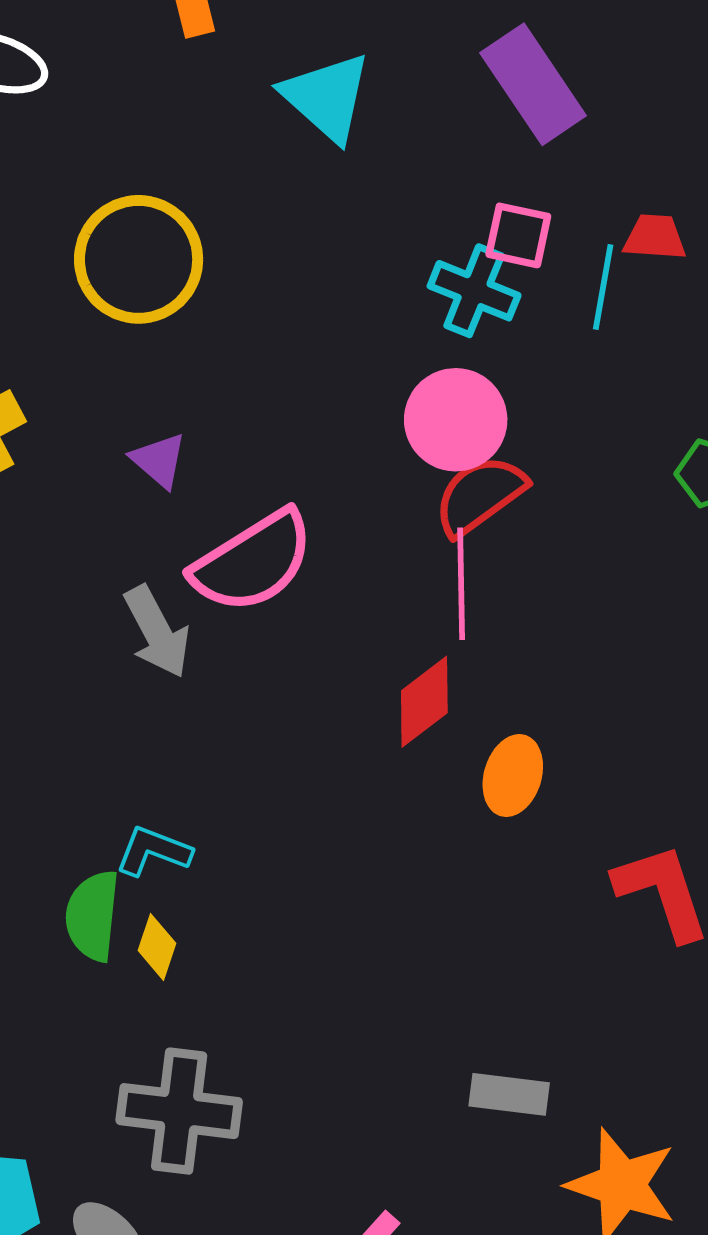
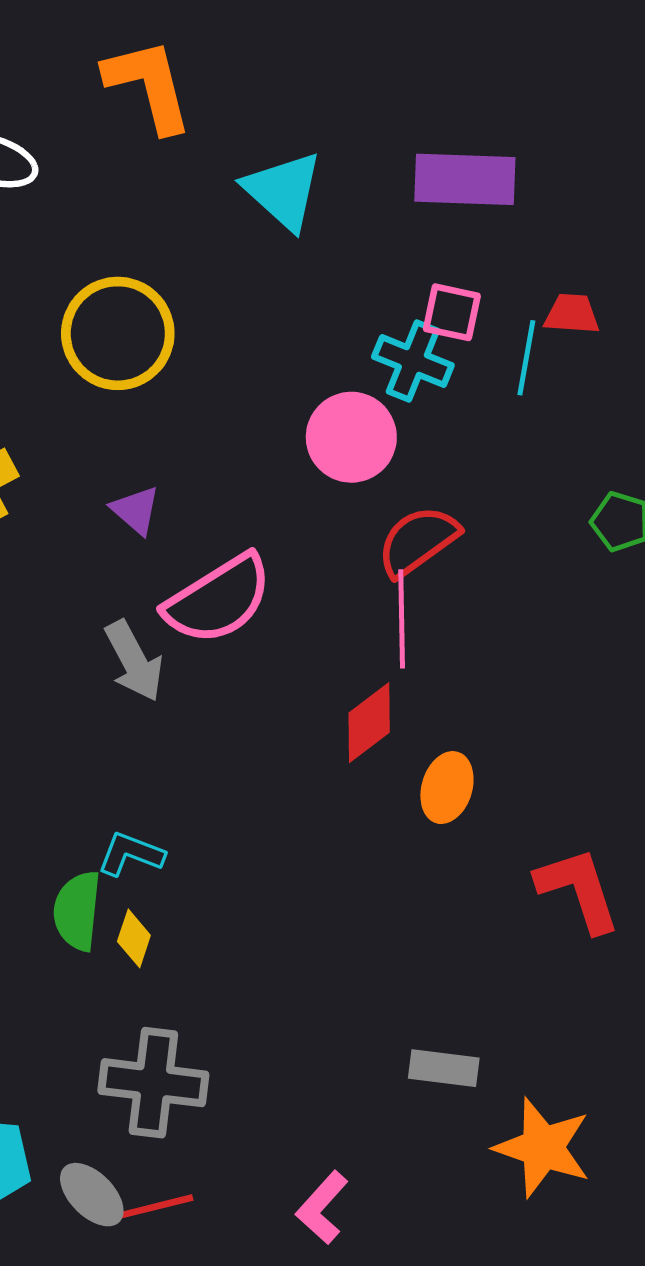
purple rectangle: (533, 84) -> (465, 179), turned -54
pink circle: (456, 420) -> (351, 437), moved

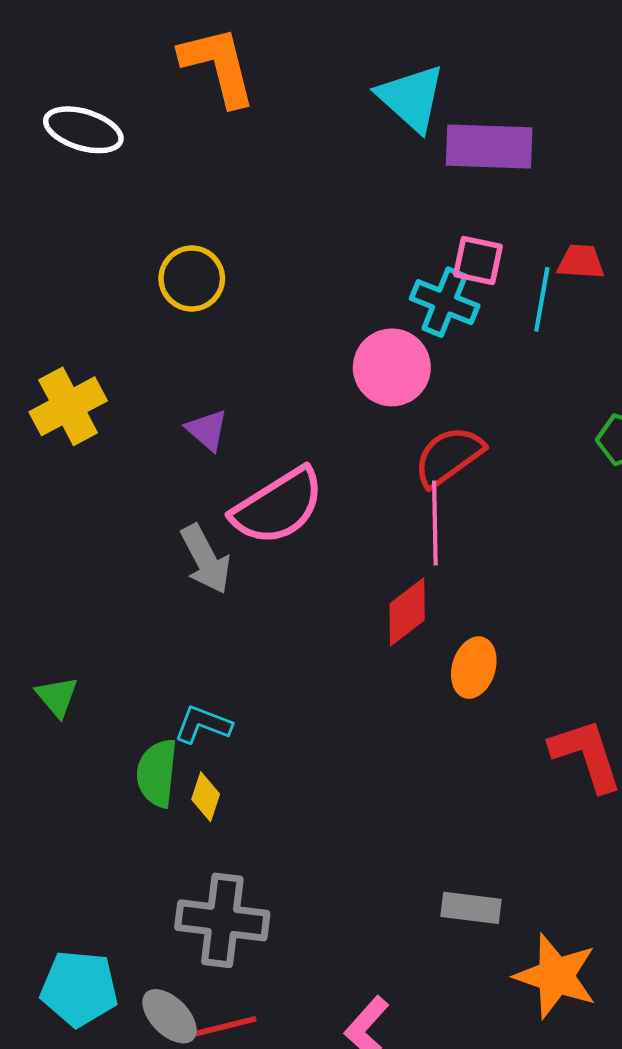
cyan triangle: (283, 191) -> (411, 98), moved
yellow circle: (118, 333) -> (192, 278), size x0.7

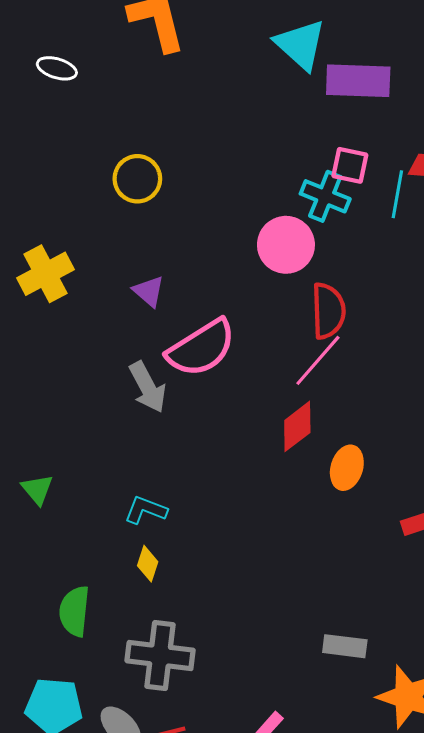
white ellipse: (83, 130) -> (57, 68), size x0.7
red semicircle: (449, 456) -> (328, 311), turned 124
pink line: (435, 523) -> (318, 360), turned 42
green semicircle: (157, 773) -> (74, 611), moved

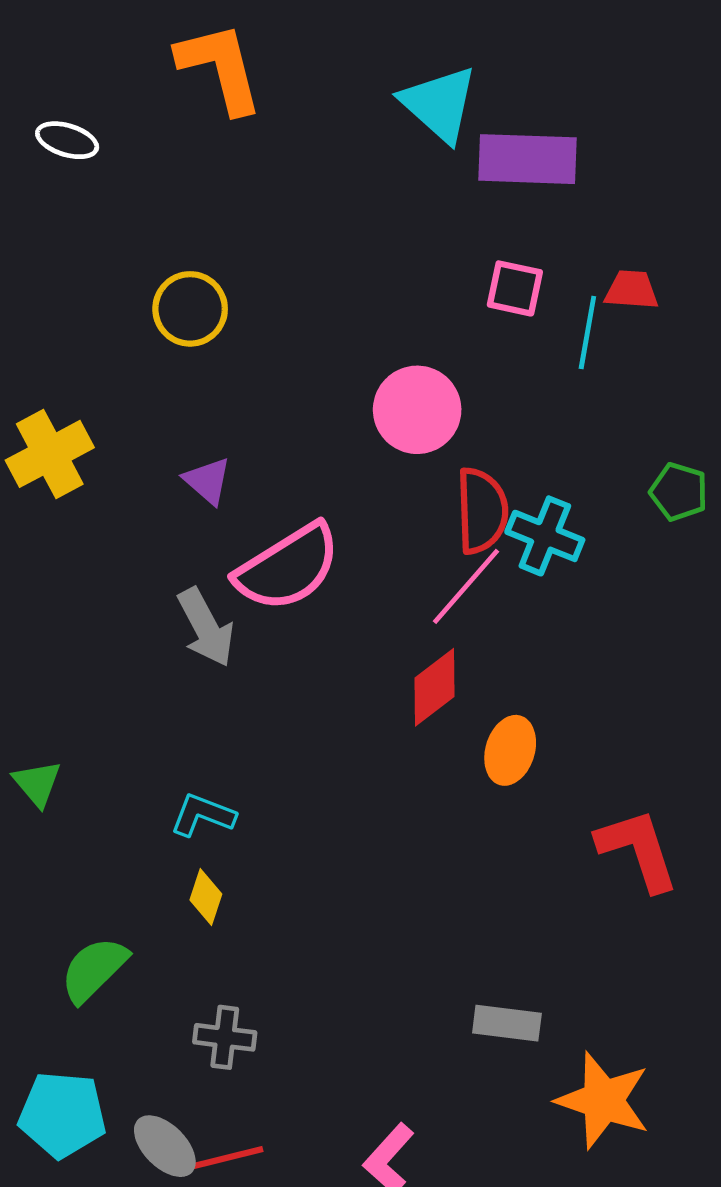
cyan cross: (325, 196) -> (545, 536), moved
green semicircle: (74, 611) -> (94, 970), turned 39
gray cross: (160, 656) -> (225, 1037), size x0.6

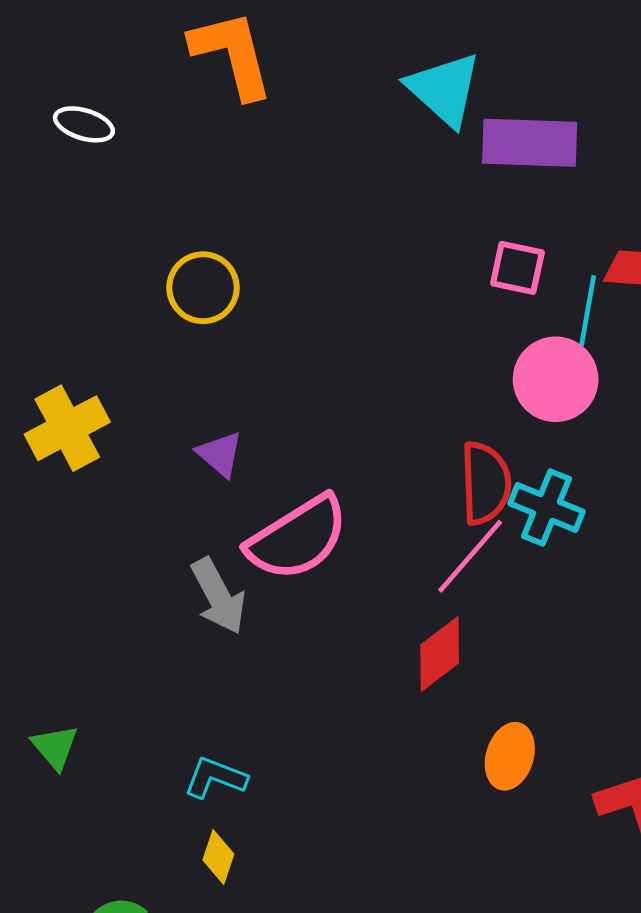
pink circle: (417, 410) -> (556, 379), moved
orange ellipse: (510, 750) -> (510, 756), moved

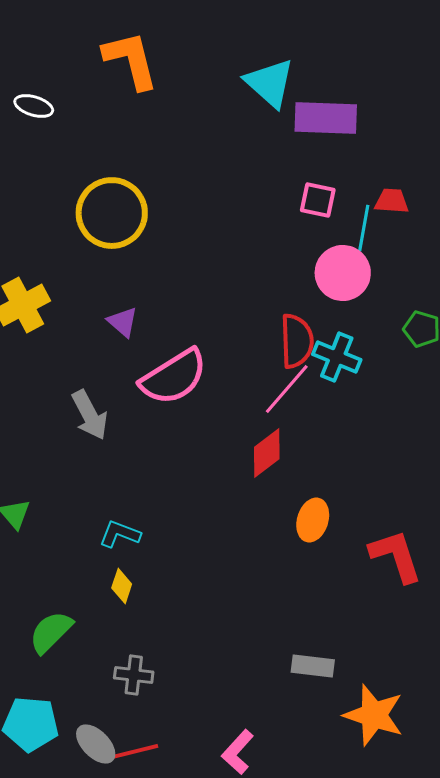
yellow circle: (203, 288) -> (112, 213), size x1.5
gray arrow: (218, 596) -> (90, 415), moved

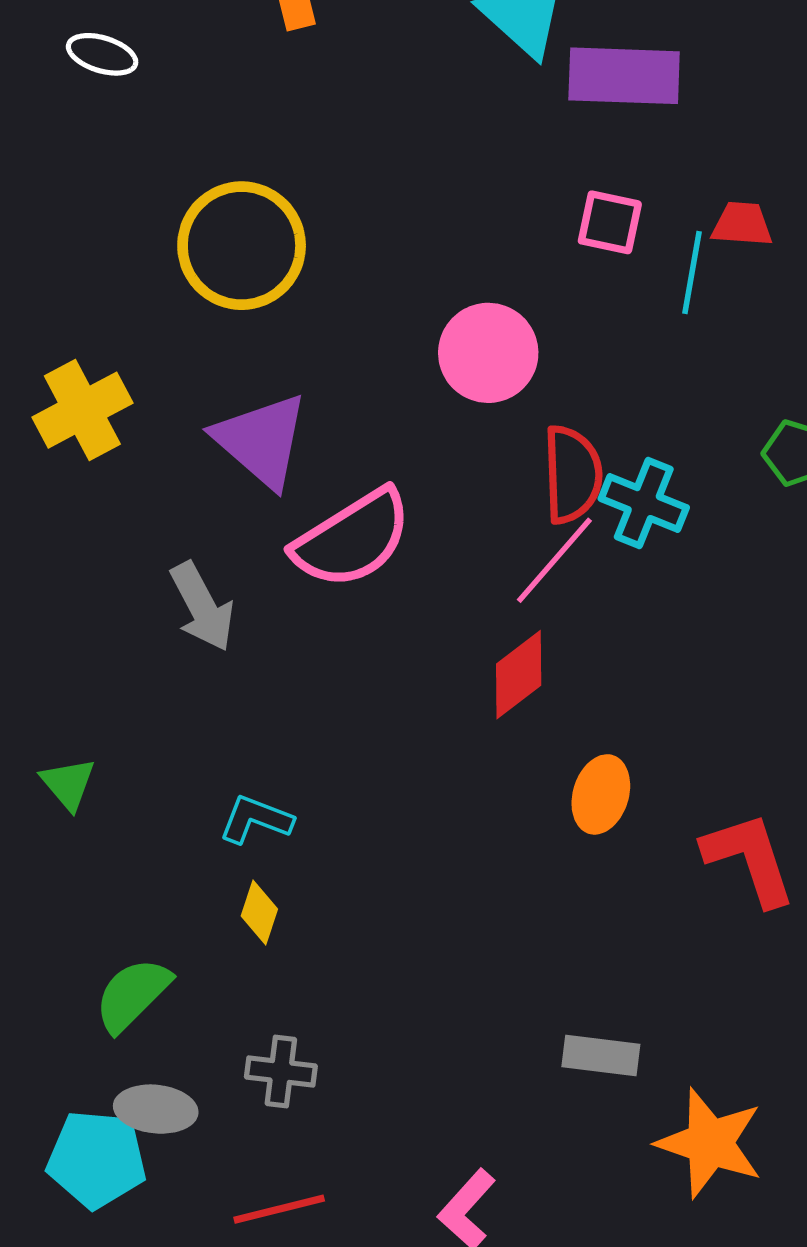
pink circle: (343, 273) -> (488, 353), moved
purple triangle: (123, 322) -> (261, 440), size x1.8
gray ellipse: (96, 744) -> (156, 1109), moved, turned -39

